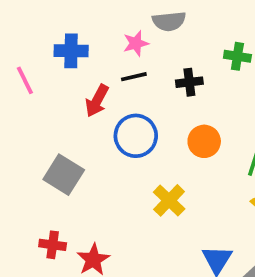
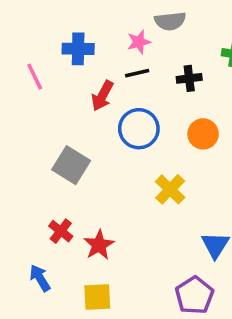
red cross: (53, 245) -> (61, 231), turned 30

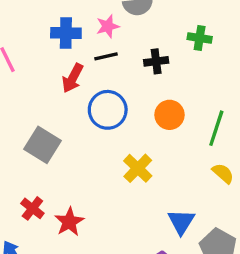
blue cross: (78, 49) -> (66, 33), moved

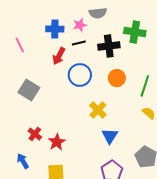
green cross: (200, 38) -> (135, 32), size x1.5
black cross: (156, 61) -> (109, 46), size x1.5
gray square: (42, 145) -> (29, 90), moved
blue triangle: (181, 222) -> (110, 136), moved

